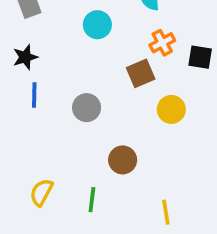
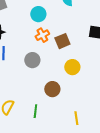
orange cross: (162, 43) -> (42, 35), moved
yellow circle: (171, 109) -> (72, 67), moved

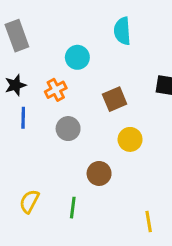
orange cross: (42, 35) -> (56, 90), moved
yellow line: (76, 118) -> (149, 221), moved

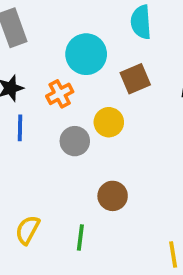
cyan circle: (77, 57) -> (86, 54), size x1.4
brown square: (115, 99) -> (135, 79), moved
yellow circle: (130, 139) -> (109, 122), moved

